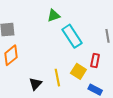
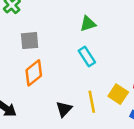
cyan rectangle: (72, 36) -> (87, 57), moved, size x0.7

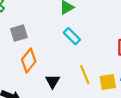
yellow square: (118, 94) -> (108, 82), moved, turned -30
black triangle: (64, 109) -> (53, 81), moved

